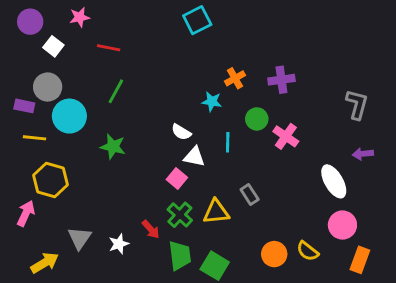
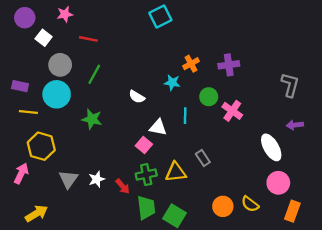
gray circle: (48, 87) -> (60, 65), moved
white semicircle: (181, 132) -> (137, 97), moved
green cross: (180, 215) -> (146, 175), turned 36
gray triangle: (80, 238) -> (68, 179), moved
white star: (119, 244) -> (97, 179), moved

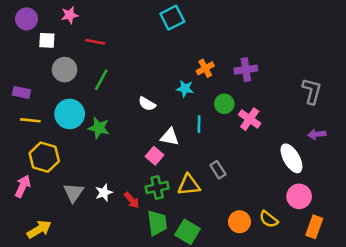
white square: (44, 38) -> (47, 40), turned -35
cyan circle: (57, 94) -> (70, 114), moved

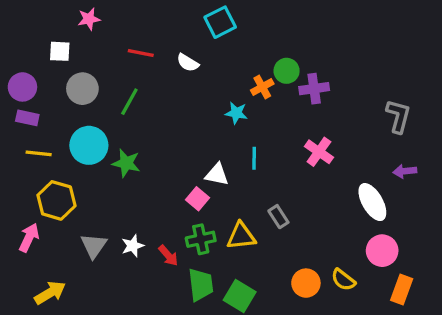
purple circle: (27, 19) -> (22, 87), moved
red line: (95, 42) -> (141, 53), moved
white semicircle: (147, 104) -> (188, 63), moved
green circle: (224, 104) -> (287, 71), moved

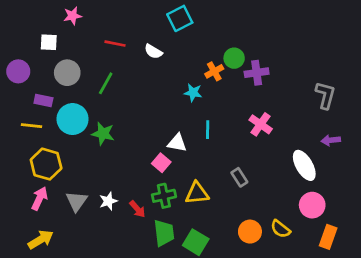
purple rectangle: (27, 118) -> (43, 101), moved
gray rectangle: (278, 217) -> (239, 177), moved
pink arrow: (29, 238) -> (39, 198), moved

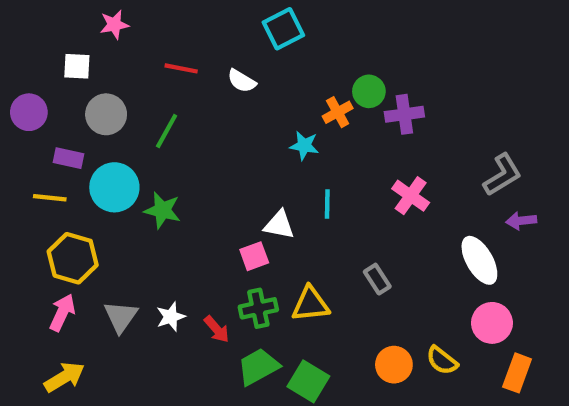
gray L-shape: (325, 95) -> (502, 175), moved, turned 44
pink square: (161, 163) -> (254, 256), turned 30
green trapezoid: (164, 233) -> (258, 367), turned -112

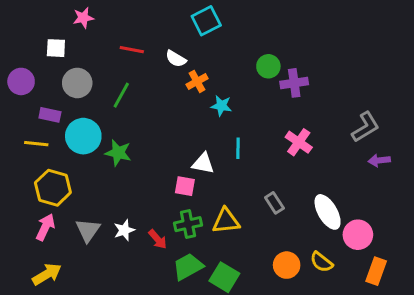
orange cross: (338, 112) -> (197, 81), moved
pink square: (254, 256) -> (185, 186), turned 30
white ellipse: (479, 260) -> (328, 212), moved

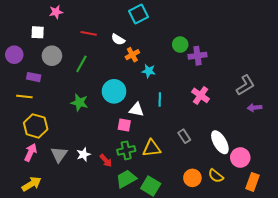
cyan circle: (83, 136) -> (114, 91), moved

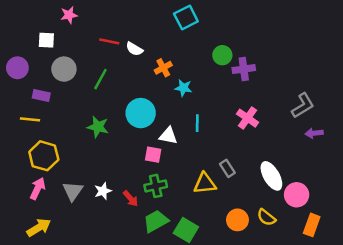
cyan square: (138, 14) -> (186, 17), moved
white semicircle: (118, 39) -> (134, 49), moved
yellow triangle: (152, 148) -> (205, 183), moved

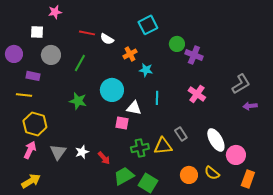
cyan square: (186, 17) -> (148, 25), moved
purple cross: (244, 69) -> (194, 55), turned 30
green cross: (156, 186) -> (140, 148), moved

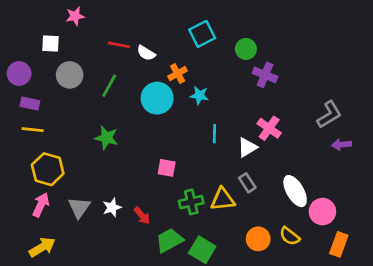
green circle: (177, 44) -> (246, 49), moved
purple rectangle: (33, 76) -> (30, 104), moved
cyan circle: (112, 90) -> (157, 98), moved
white triangle: (134, 108) -> (247, 147), moved, turned -42

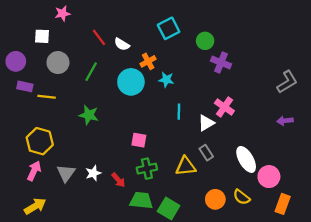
red line: (119, 45) -> (99, 37), turned 42
gray L-shape: (329, 115) -> (287, 82), moved
yellow line: (33, 130) -> (47, 97), moved
green cross: (191, 202) -> (147, 169), moved
green trapezoid: (169, 240) -> (141, 200), turned 35

